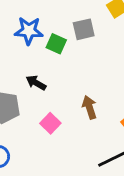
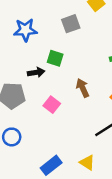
green square: (56, 44) -> (55, 58), moved
black arrow: (36, 83) -> (36, 72), turned 147

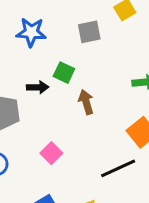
brown arrow: (83, 88) -> (86, 102), moved
pink square: (52, 105) -> (51, 153), moved

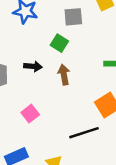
green square: (64, 73) -> (59, 43), moved
black arrow: (38, 87) -> (33, 66), moved

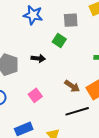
brown arrow: (64, 75) -> (72, 86), moved, turned 133

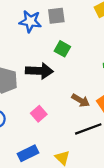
gray square: (71, 20) -> (56, 16), moved
black arrow: (38, 58) -> (39, 71), size x1.6

